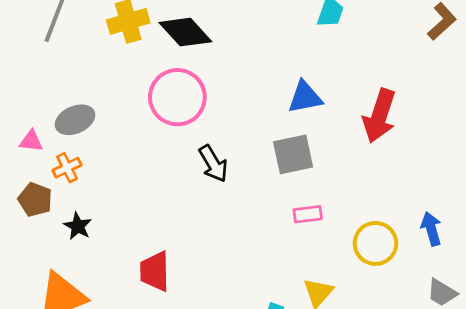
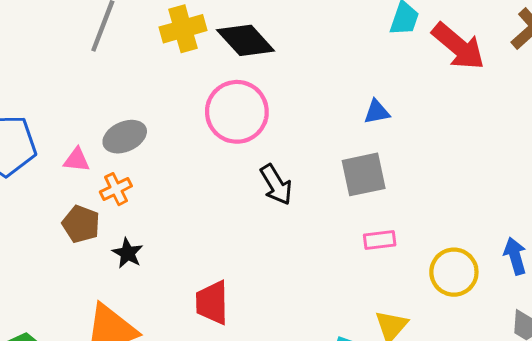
blue triangle: (305, 97) -> (377, 112), size x0.7
red arrow: (379, 116) -> (458, 46), moved, turned -68

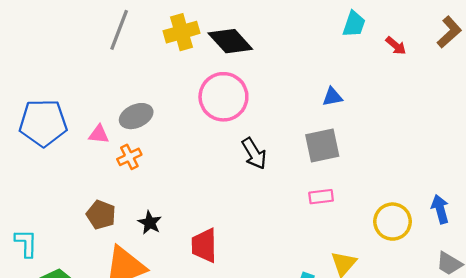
red arrow: (458, 46) -> (396, 46), size x0.5
brown pentagon: (81, 224) -> (101, 215), moved
pink rectangle: (380, 240) -> (321, 197), moved
black star: (128, 253) -> (150, 223), moved

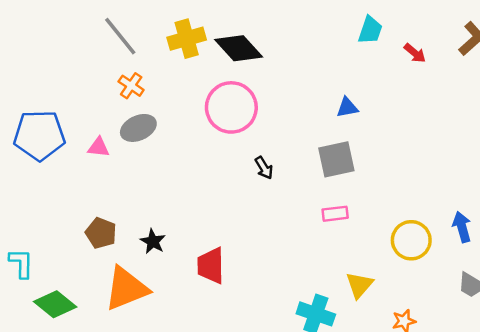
gray line: (119, 30) -> (120, 36), turned -60
black arrow: (254, 153) -> (264, 168), size x0.7
orange cross: (129, 157) -> (131, 86), moved, turned -30

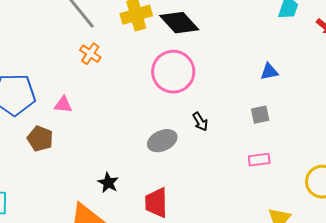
gray ellipse: (138, 128) -> (162, 141), moved
gray square: (336, 159) -> (260, 115), size x0.6
brown pentagon: (101, 233) -> (40, 139), moved

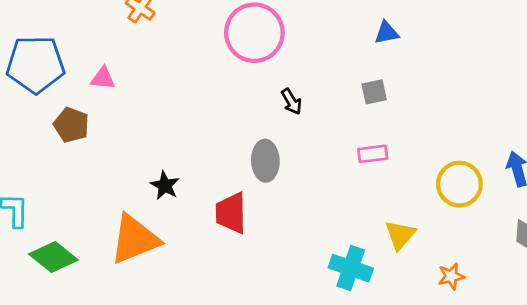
gray ellipse: (162, 141) -> (265, 161), moved, turned -68

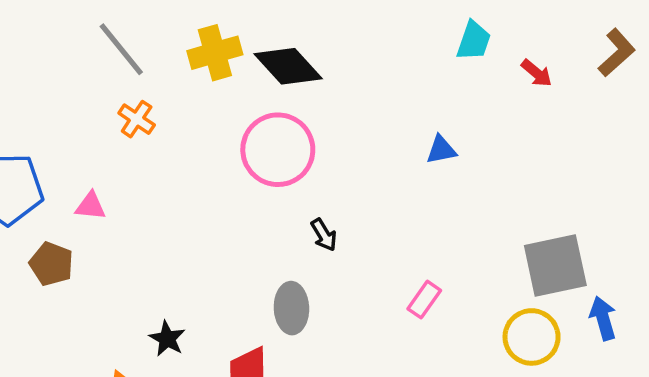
gray square: (374, 92) -> (555, 265), moved, size x2.0
pink rectangle: (373, 154) -> (424, 300), turned -48

